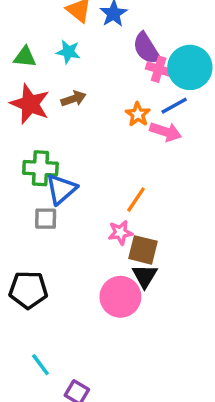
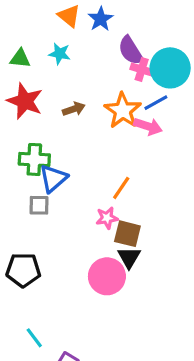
brown arrow: (73, 99) -> (74, 109), moved
orange star: (138, 114) -> (123, 111), size x1.6

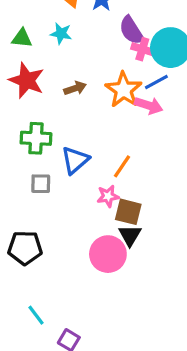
blue triangle: (53, 178) -> (75, 160), moved

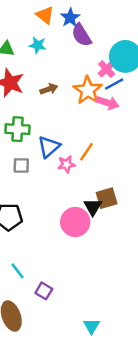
purple semicircle: (131, 30) -> (81, 35), moved
pink cross: (142, 49) -> (107, 69), moved, turned 30
pink star: (108, 196) -> (66, 164), moved
brown square: (128, 212) -> (107, 198), moved, turned -30

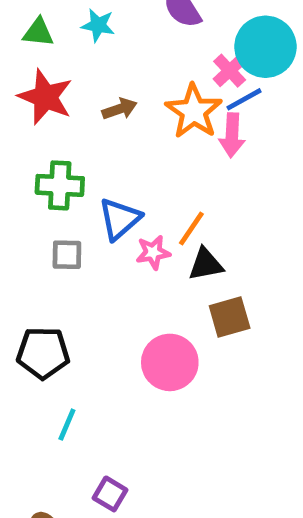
pink arrow: (108, 103) -> (232, 135), turned 75
black triangle: (93, 207) -> (206, 264), moved, turned 48
cyan line: (18, 271) -> (67, 425), moved, turned 60

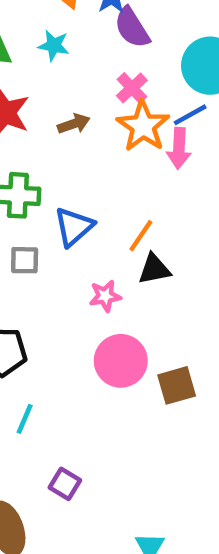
pink cross: (230, 71) -> (132, 88), moved
pink star: (153, 252) -> (105, 296), moved
brown square: (230, 317) -> (177, 385), moved

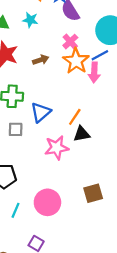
pink star: (105, 296) -> (57, 148), size x1.5
pink circle: (121, 361) -> (47, 202), moved

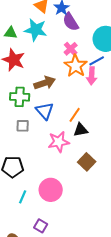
cyan star: (30, 20) -> (36, 30), size x1.6
brown arrow: (41, 60) -> (45, 83), moved, size x1.5
blue triangle: (41, 112) -> (45, 111), turned -30
brown square: (93, 193) -> (87, 162), moved, turned -30

